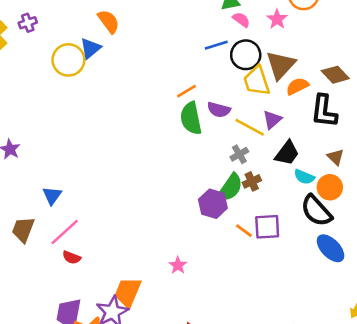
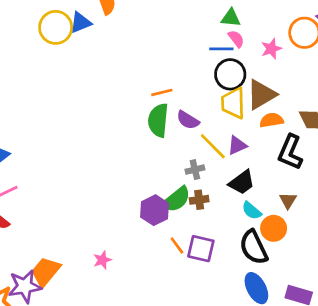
blue line: (216, 45) -> (221, 49), moved

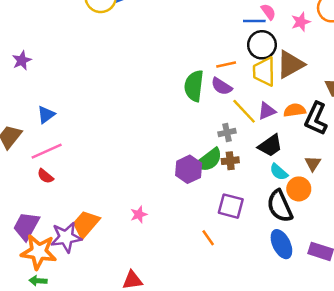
orange line: (162, 92) -> (226, 64), moved
orange semicircle: (271, 120) -> (295, 110), moved
orange line: (177, 245) -> (208, 238), moved

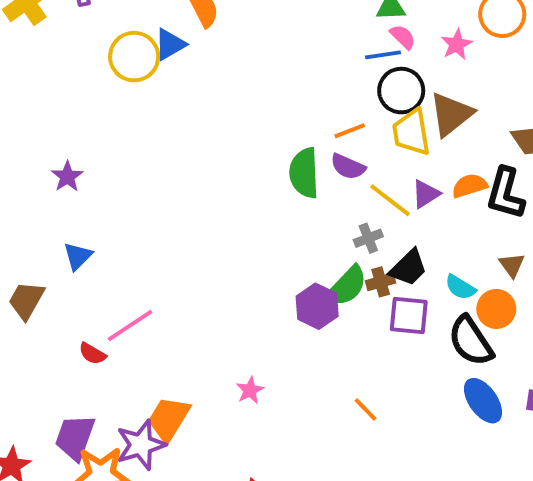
purple star: (22, 60) -> (67, 177), moved
black trapezoid: (270, 146) -> (408, 268), moved
pink line: (47, 151) -> (130, 325), moved
purple square: (231, 206) -> (409, 316), moved

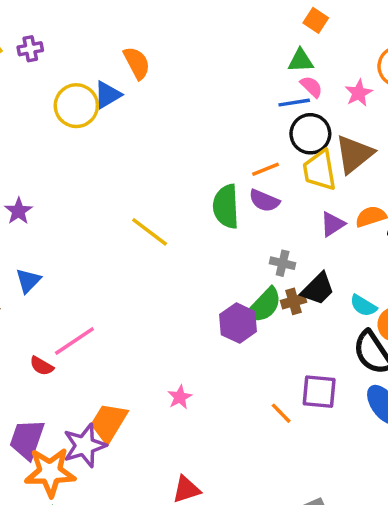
yellow line: (390, 200) -> (150, 232), moved
gray cross: (368, 238) -> (283, 263), turned 35
purple square: (409, 316) -> (319, 392), moved

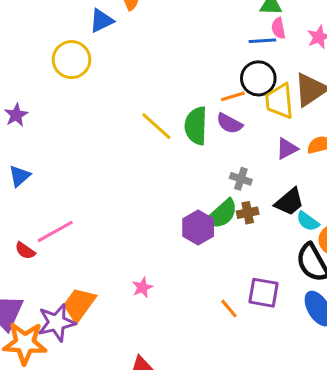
pink semicircle: (311, 87) -> (278, 28), turned -150
yellow circle: (76, 106) -> (71, 60), moved
black circle: (310, 134) -> (258, 78), moved
yellow line: (150, 232) -> (156, 126), moved
black trapezoid: (318, 289) -> (289, 202), moved

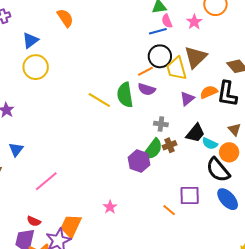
blue triangle: (101, 21) -> (30, 40), moved
red semicircle: (25, 251) -> (34, 221), moved

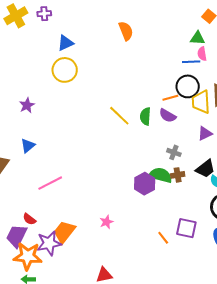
orange semicircle: (65, 18) -> (126, 31), moved
green semicircle: (125, 95) -> (145, 116), size x0.7
green semicircle: (153, 149) -> (161, 175), turned -125

